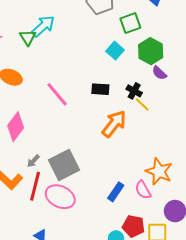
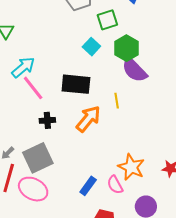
cyan arrow: (43, 26) -> (23, 67), moved
purple semicircle: (159, 73) -> (134, 70), size x1.8
black rectangle: (100, 89) -> (76, 84), size x1.6
black cross: (134, 91) -> (47, 120), moved, turned -35
yellow line: (142, 105) -> (117, 101), turned 35

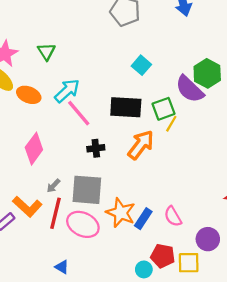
green square: (107, 20) -> (164, 109), moved
green hexagon: (127, 48) -> (207, 73), moved
yellow line: (117, 101) -> (171, 124), turned 42
gray square: (38, 158) -> (87, 190), turned 32
orange star: (131, 167) -> (121, 213), moved

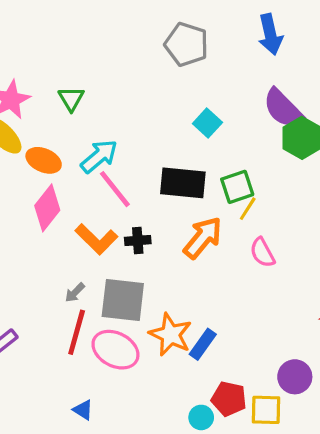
purple semicircle: (190, 89) -> (283, 109), moved
pink diamond: (34, 149) -> (47, 208), moved
orange L-shape: (27, 207) -> (96, 239), moved
pink semicircle: (173, 216) -> (262, 253), moved

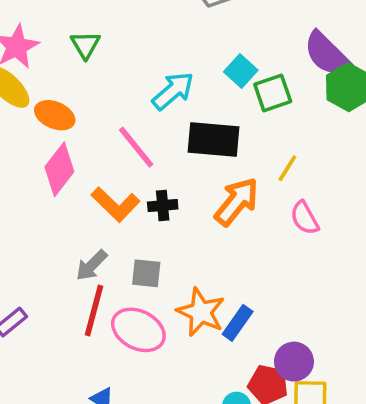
cyan arrow: (99, 156) -> (173, 91), moved
green square: (237, 187) -> (273, 93), moved
gray arrow: (75, 293) -> (92, 265), size x1.4
gray square: (123, 300) -> (146, 273), size x0.6
purple circle: (295, 377) -> (294, 362), moved

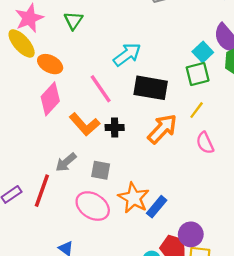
cyan square: (241, 71) -> (203, 52), moved
green square: (273, 93) -> (198, 74), moved
red line: (94, 310) -> (42, 191), moved

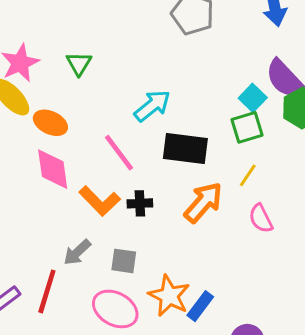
pink diamond: (50, 99) -> (53, 169), turned -48

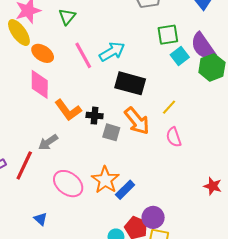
green square: (247, 127) -> (168, 35), moved
pink line: (119, 153) -> (83, 55), moved
orange arrow: (203, 202) -> (137, 121), turned 92
gray square: (124, 261) -> (111, 132), moved

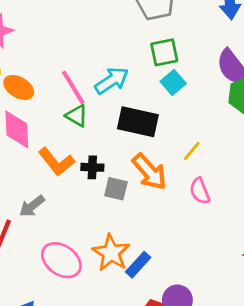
green triangle: (67, 17) -> (77, 116), moved, turned -36
green square: (168, 35) -> (164, 52), moved
cyan square: (180, 56) -> (173, 82), moved

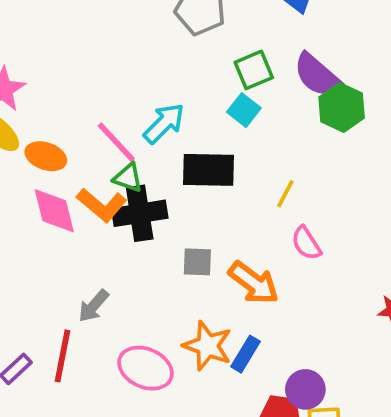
green square: (164, 52) -> (254, 70), moved
orange L-shape: (56, 162) -> (102, 205), moved
black cross: (92, 167) -> (140, 213), moved, size x1.8
orange arrow: (149, 172) -> (254, 283), moved

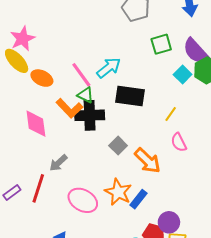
cyan square: (244, 110) -> (183, 74), moved
pink diamond: (54, 211) -> (36, 124), moved
gray square: (197, 262) -> (118, 146), turned 36

